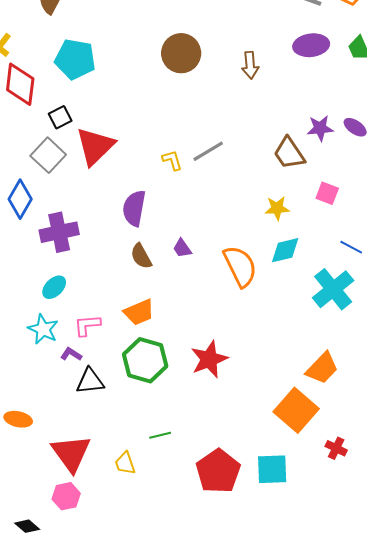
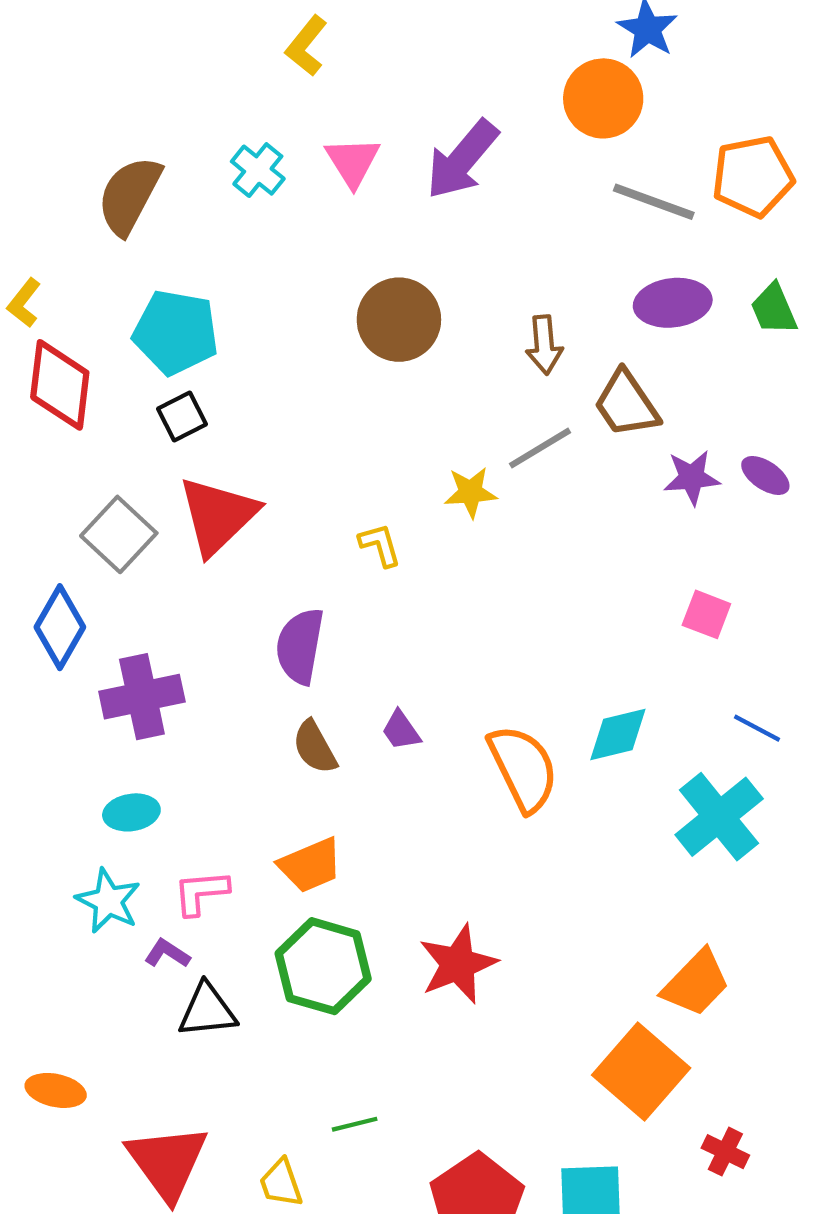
black square: (60, 117) -> (182, 417), moved
gray line: (208, 151) -> (540, 448), moved
brown trapezoid: (289, 153) -> (626, 404), moved
yellow star: (277, 208) -> (471, 492), moved
cyan ellipse: (54, 287) -> (131, 812), turned 35

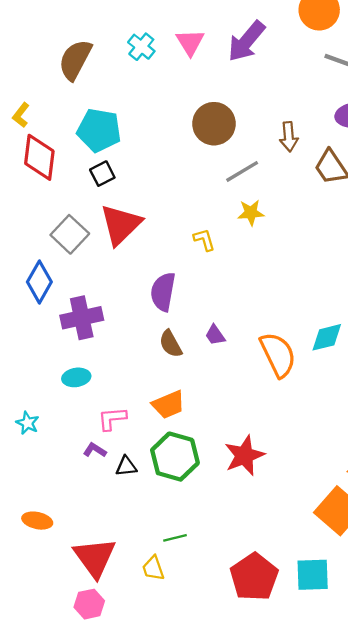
gray line: (540, 448) -> (242, 171), moved
cyan star: (108, 901) -> (27, 423), moved, size x0.7
black triangle: (207, 1010) -> (126, 466), moved, size x0.7
green line: (355, 1124) -> (175, 538), moved

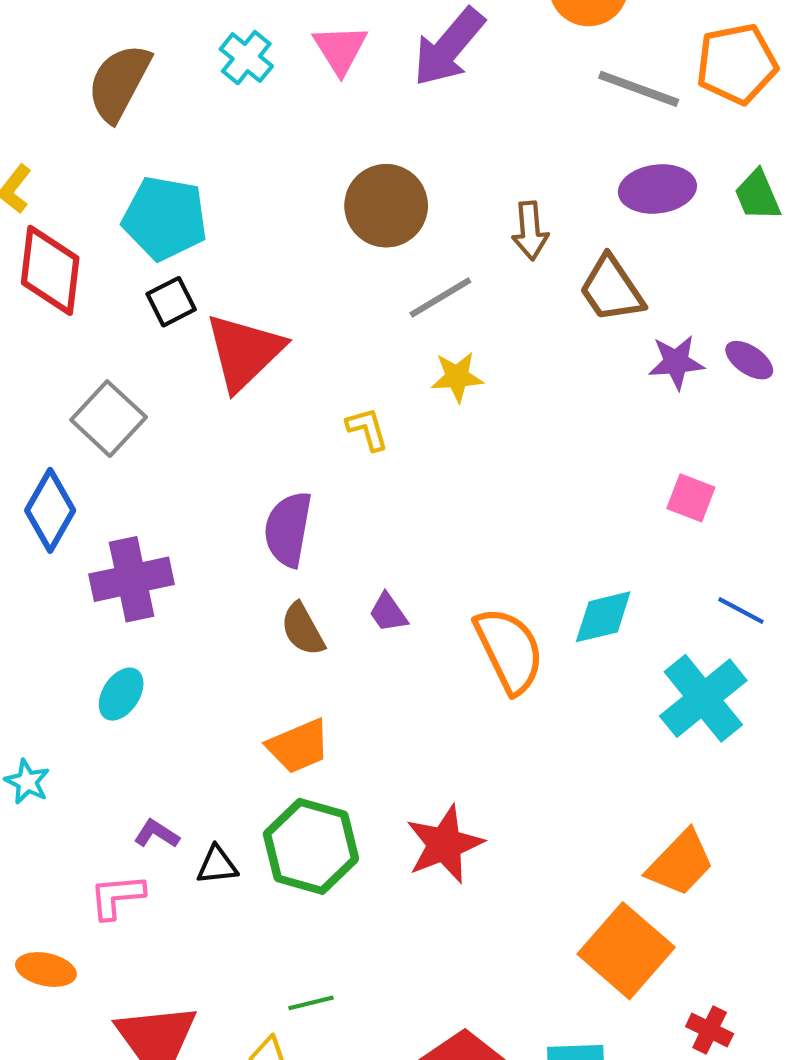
red triangle: (121, 225) -> (244, 352), moved
cyan ellipse: (76, 377) -> (121, 694), turned -48
pink L-shape: (112, 419) -> (117, 896), moved

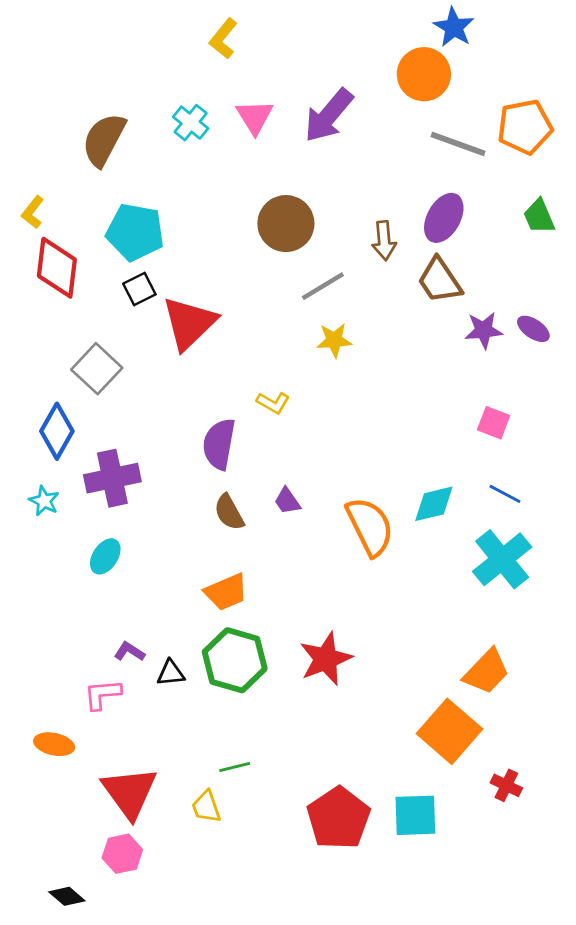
purple ellipse: (657, 189) -> (444, 218), moved, turned -54
yellow L-shape: (367, 429) -> (273, 403), moved, turned 136
blue line: (741, 611) -> (505, 494), moved
cyan star: (27, 782) -> (44, 501), moved

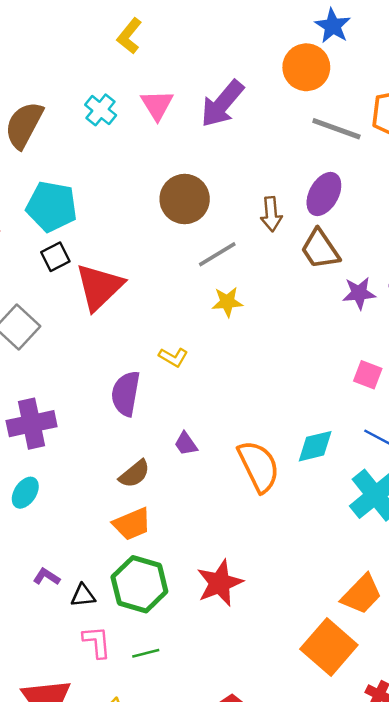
brown semicircle: (229, 512) -> (134, 474), moved, turned -100
pink L-shape: (102, 694) -> (97, 642), moved, turned 90
green line: (235, 767) -> (146, 653), moved

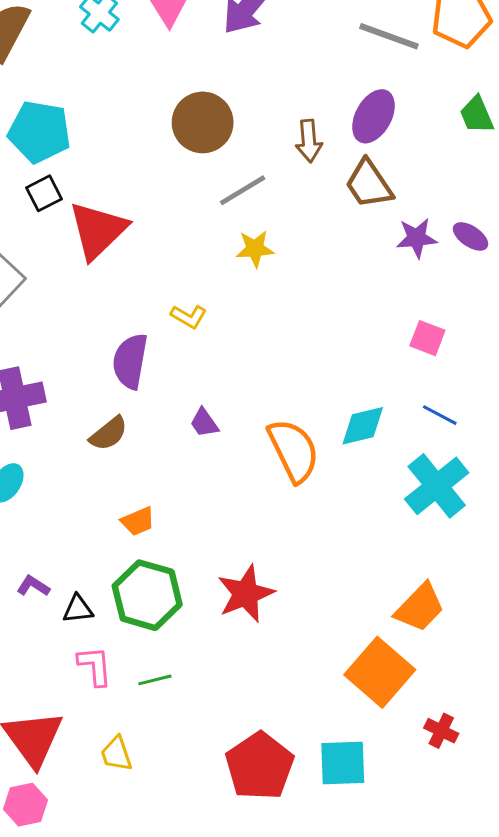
brown semicircle: (134, 474) -> (109, 434), moved
orange trapezoid: (132, 524) -> (138, 521), size x0.7

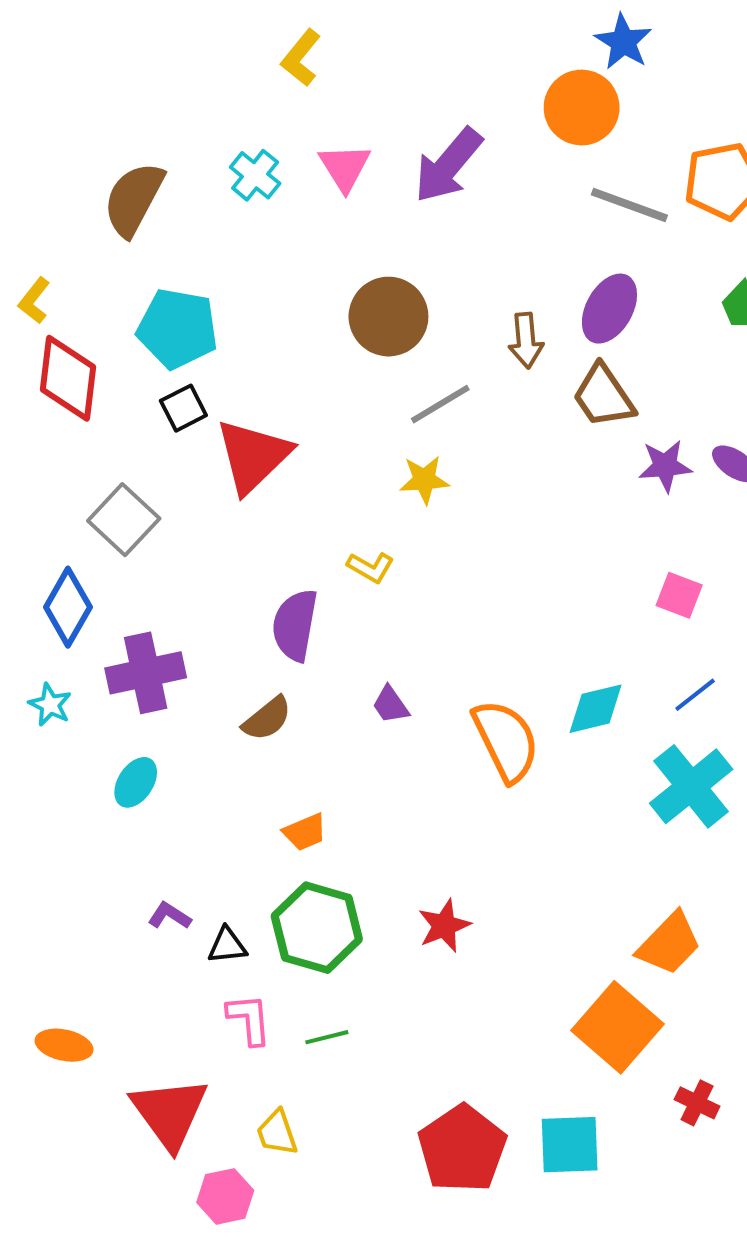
yellow star: (255, 249) -> (424, 480), moved
blue line: (440, 415) -> (695, 695), turned -66
red star: (246, 594) -> (444, 926), size x0.7
pink hexagon: (26, 805) -> (225, 1196), moved

